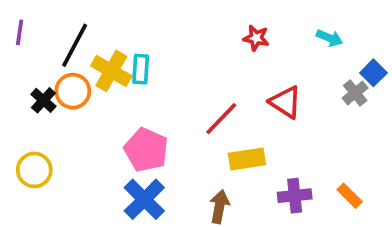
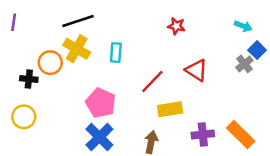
cyan arrow: (329, 38) -> (243, 26), moved
black line: (75, 45) -> (78, 21), moved, turned 44
cyan rectangle: (141, 69) -> (116, 53), moved
black cross: (43, 100) -> (29, 79), moved, turned -36
orange rectangle: (350, 196) -> (241, 134), size x1.6

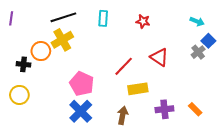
yellow cross: (77, 49) -> (62, 40), turned 30
cyan rectangle: (116, 53) -> (103, 18), moved
orange rectangle: (241, 134) -> (195, 109), size x0.6

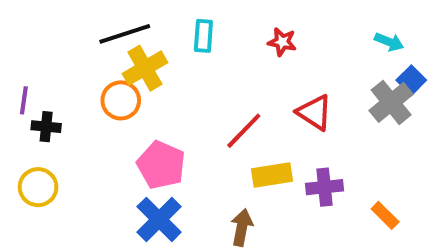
purple line: (11, 18) -> (24, 100), moved
yellow cross: (62, 40) -> (145, 68), moved
orange circle: (41, 51) -> (121, 100), moved
gray cross: (198, 52) -> (391, 102), size x1.5
purple cross: (164, 109) -> (325, 187), moved

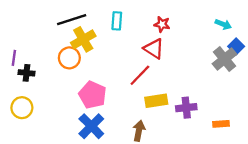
red triangle: (314, 112) -> (154, 49), moved
orange rectangle: (385, 215) -> (221, 124), turned -49

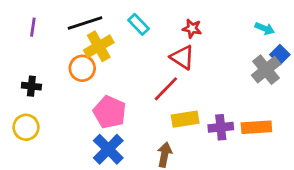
cyan rectangle: (117, 21) -> (138, 24), turned -48
purple line: (14, 58) -> (33, 27), moved
orange rectangle: (221, 124) -> (256, 127), moved, size x1.5

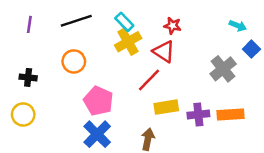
yellow cross: (99, 46) -> (128, 42), moved
gray cross: (266, 70) -> (223, 69), moved

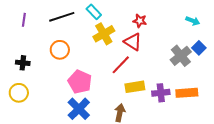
cyan rectangle: (124, 22) -> (94, 12), moved
blue square: (251, 49) -> (199, 48), moved

